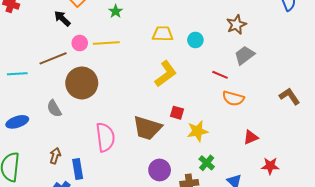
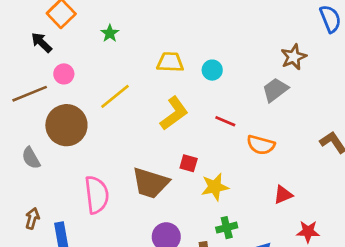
brown star: (236, 25) -> (294, 57), moved
yellow line: (106, 43) -> (115, 96), moved, turned -35
red line: (220, 75) -> (225, 121), moved
green cross: (207, 163) -> (227, 228), turned 35

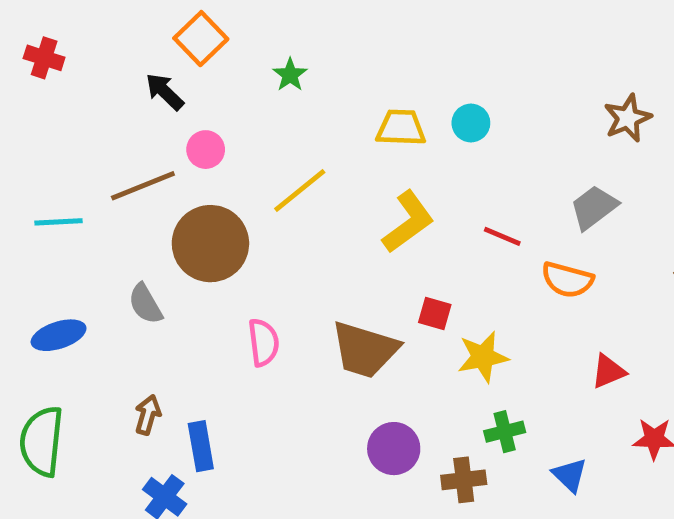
cyan circle: (212, 70) -> (471, 123), moved
gray trapezoid: (275, 90) -> (594, 207), moved
pink semicircle: (97, 195) -> (264, 342), moved, size x0.7

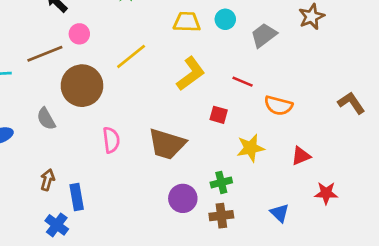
gray trapezoid: (594, 207) -> (264, 35), moved
red square: (435, 313) -> (219, 115), moved
yellow star: (483, 357) -> (250, 148), moved
green cross: (505, 432) -> (221, 182), moved

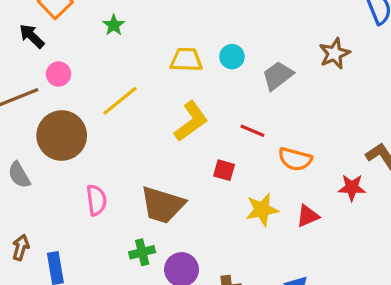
red triangle: (301, 156) -> (308, 216), moved
green cross: (221, 182) -> (142, 252), moved
red star: (326, 193) -> (352, 188), moved

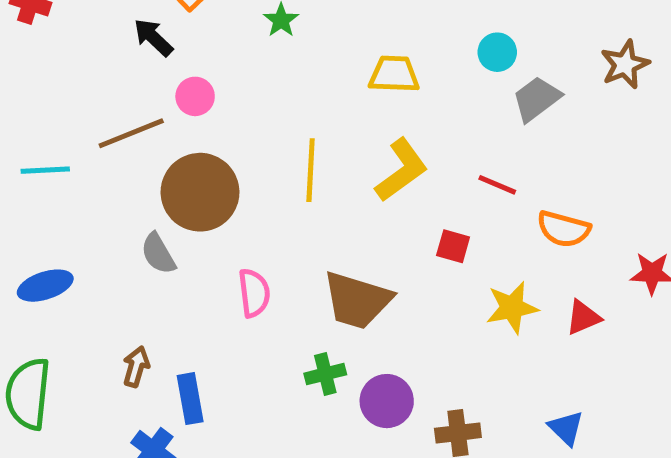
cyan circle: (232, 57) -> (497, 52), moved
yellow line: (120, 101) -> (311, 170), moved, turned -48
gray semicircle: (19, 175) -> (158, 254), moved

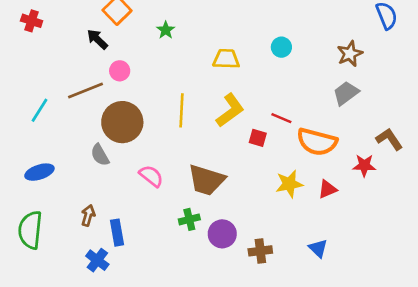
gray trapezoid: (537, 99) -> (346, 93), moved
cyan line: (45, 170) -> (39, 110), turned -55
orange semicircle: (564, 229) -> (317, 142), size x1.4
red square: (453, 246) -> (258, 138), moved
pink semicircle: (254, 293) -> (151, 176), turned -45

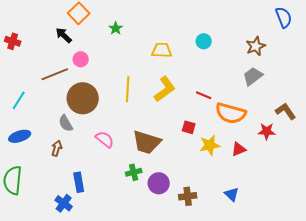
red cross: (32, 21) -> (13, 41), moved
cyan line: (39, 110) -> (19, 100), moved
red square: (258, 138) -> (189, 127), moved
brown arrow: (88, 215) -> (57, 148), moved

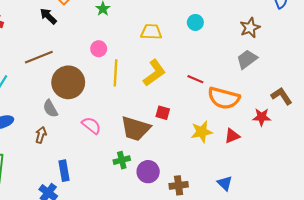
pink circle: (81, 59) -> (99, 49), moved
red square: (189, 127) -> (163, 113), moved

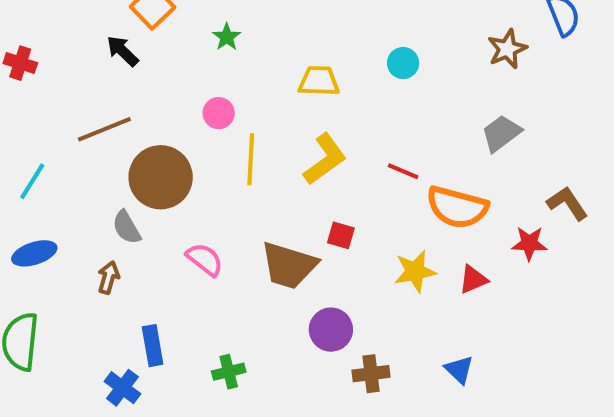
brown star: (250, 28) -> (507, 49), moved
green cross: (122, 160) -> (229, 372), moved
purple circle: (148, 172) -> (331, 330), moved

